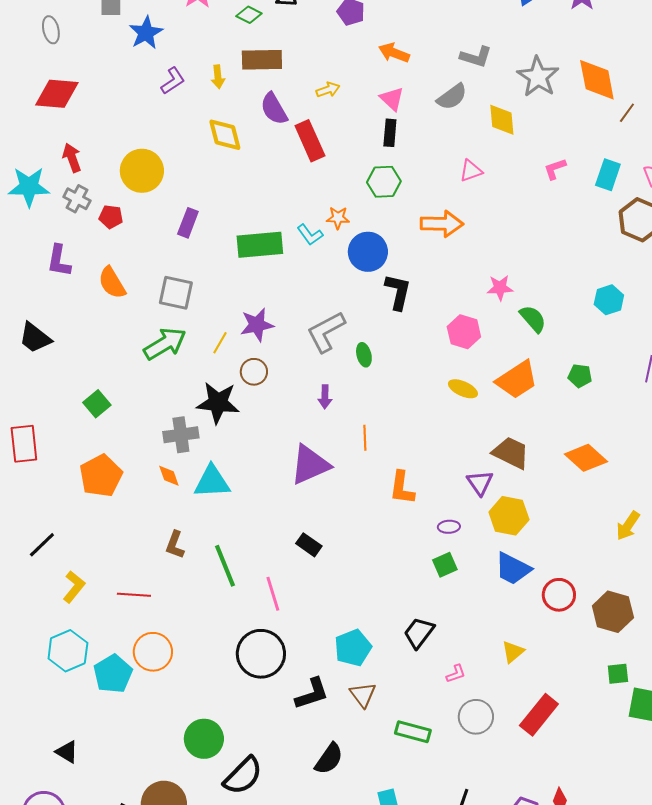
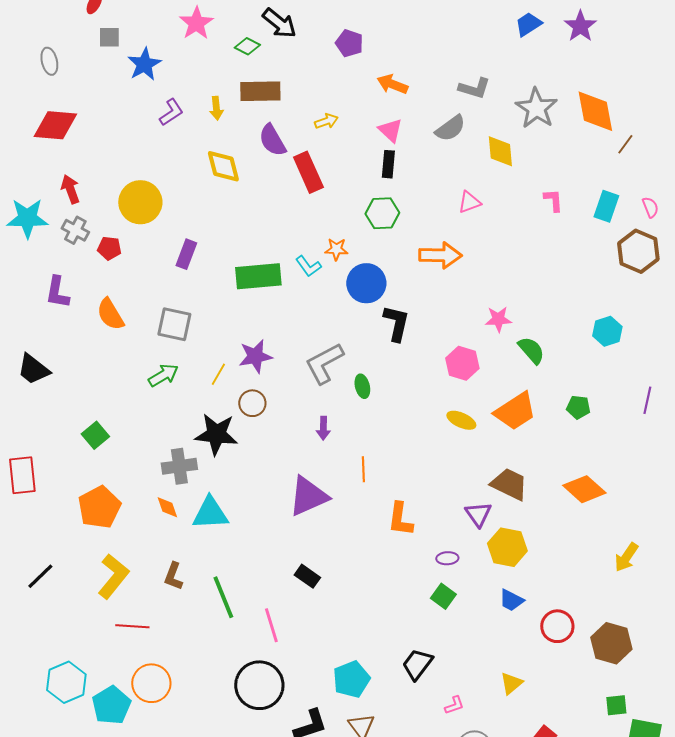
pink L-shape: (555, 169) -> (553, 200), turned 105
green arrow: (165, 344) -> (163, 375), size x0.7
green square: (445, 565) -> (443, 596), turned -30
blue trapezoid: (513, 569) -> (511, 600), size x0.7
yellow L-shape: (74, 587) -> (113, 576), moved, size x1.4

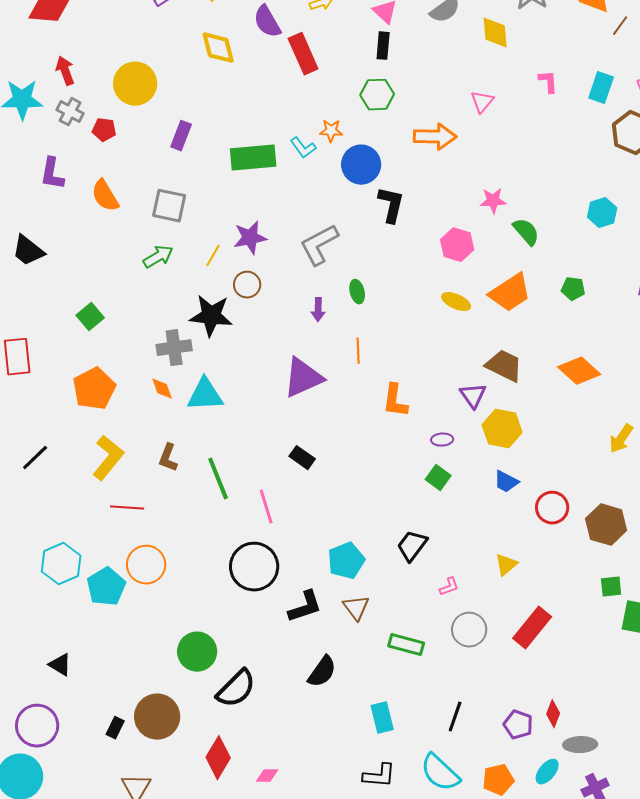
pink triangle: (469, 202) -> (482, 102), moved, turned -30
green ellipse: (362, 386) -> (357, 292), moved

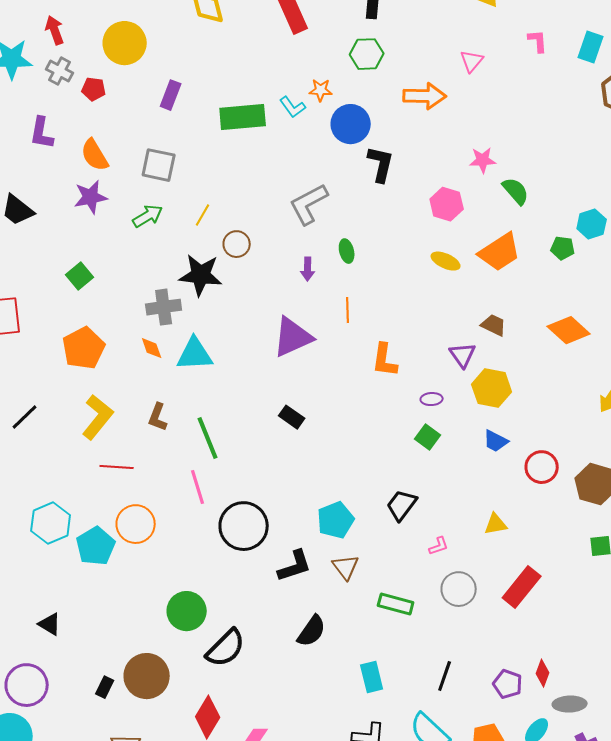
cyan hexagon: (602, 213) -> (592, 224), moved
purple star: (250, 238) -> (91, 197), moved
brown trapezoid: (504, 366) -> (494, 325), size x0.7
pink line: (266, 507) -> (198, 487), moved
yellow triangle: (506, 565) -> (496, 524), turned 30

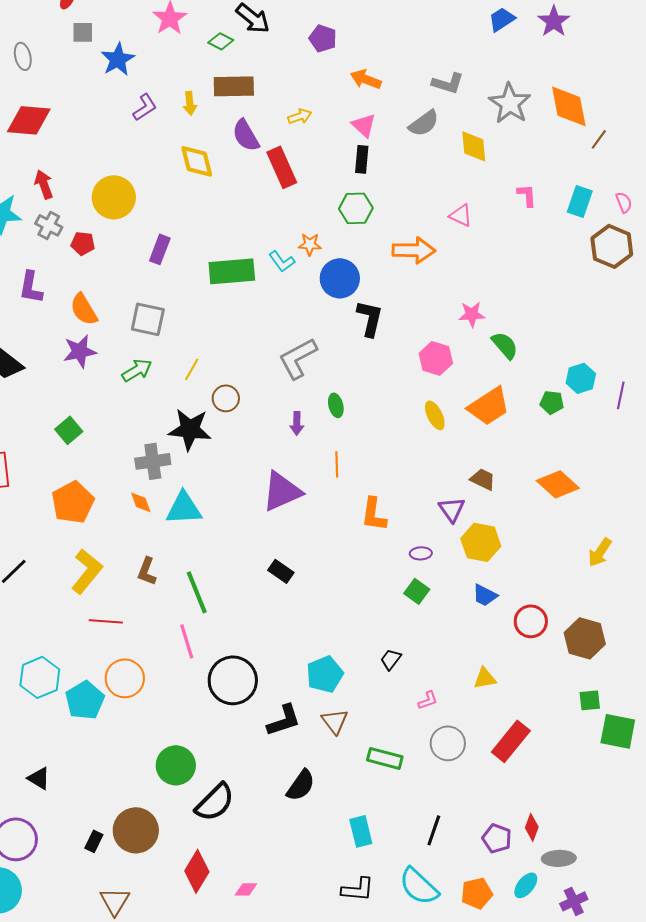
pink triangle: (472, 61) -> (461, 215), turned -45
yellow ellipse: (446, 261) -> (435, 415), turned 40
black trapezoid: (402, 505) -> (391, 659), size x0.7

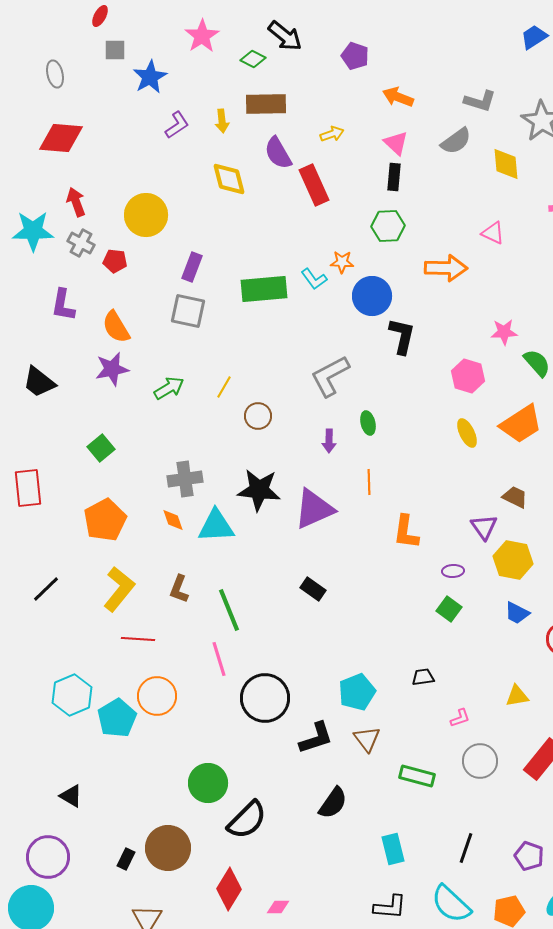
gray square: (148, 319) -> (188, 311), moved
black star: (190, 429) -> (259, 490), moved
black trapezoid: (391, 659) -> (423, 677), turned 45

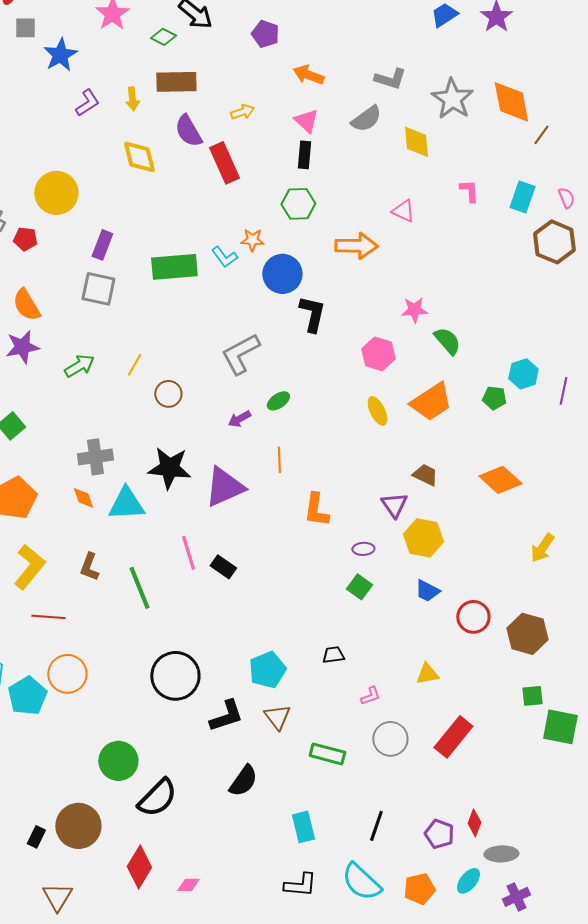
green ellipse: (368, 423) -> (278, 401), turned 70
purple arrow: (329, 441) -> (239, 419), turned 60
pink line: (219, 659) -> (188, 553), moved

